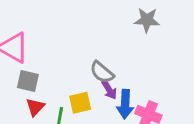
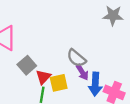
gray square: (28, 81) -> (27, 65), moved, turned 36
red triangle: (35, 107) -> (43, 77), moved

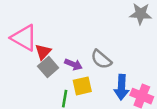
purple arrow: (82, 72) -> (73, 64), moved, turned -35
red triangle: (43, 77) -> (43, 52), moved

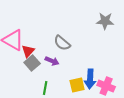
gray semicircle: (101, 59) -> (62, 43), moved
yellow square: (82, 86) -> (77, 85), moved

